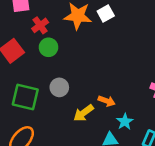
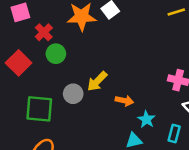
yellow arrow: (83, 113) -> (97, 81), moved

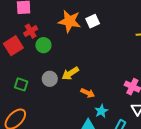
red cross: (44, 32) -> (31, 31), moved
green square: (39, 109) -> (21, 84), size x0.6

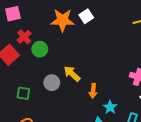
yellow arrow: (70, 73) -> (72, 74), turned 84
orange arrow: (88, 93) -> (93, 91), turned 80

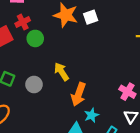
gray circle: (52, 83) -> (34, 84), moved
orange arrow: (93, 91) -> (79, 94), size x1.5

